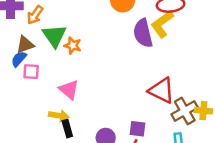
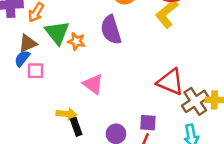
purple semicircle: (143, 33) -> (111, 30), moved
pink triangle: (69, 90) -> (93, 84), moved

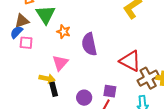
purple semicircle: (111, 30) -> (89, 44), moved
orange star: (76, 41) -> (64, 32), moved
pink triangle: (93, 84) -> (60, 63), moved, turned 30

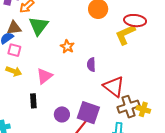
orange star: (64, 32) -> (67, 47), moved
purple semicircle: (89, 44) -> (91, 65), moved, size x0.6
yellow arrow: (47, 79) -> (14, 71), moved
purple square: (110, 91) -> (88, 113), size x1.6

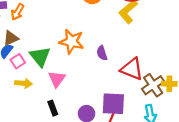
green triangle: (38, 26) -> (40, 56), moved
orange star: (67, 47) -> (72, 42), size x1.6
pink square: (14, 50) -> (18, 61), turned -32

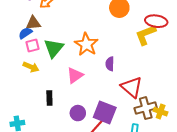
pink triangle: (57, 79) -> (75, 75), moved

